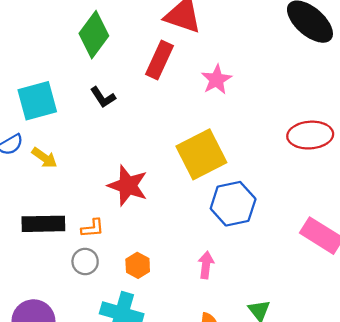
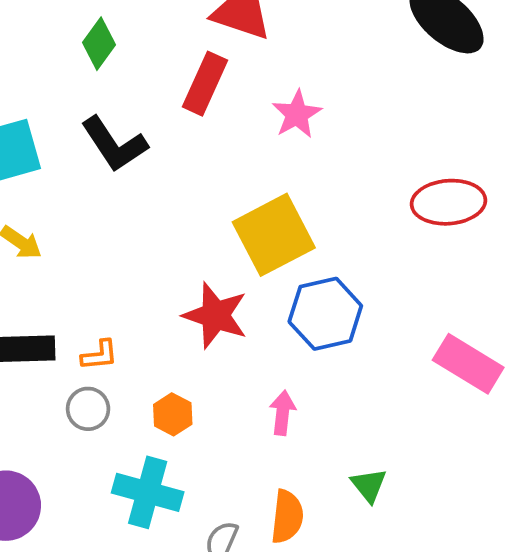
green diamond: (94, 35) -> (99, 44), size x0.7
black L-shape: (103, 97) -> (114, 144), size x1.6
red star: (128, 186) -> (215, 315), moved

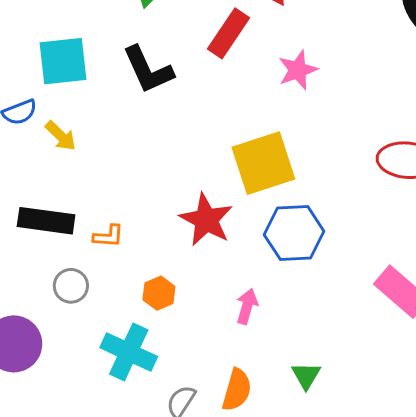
gray circle: (88, 409) -> (71, 286), moved

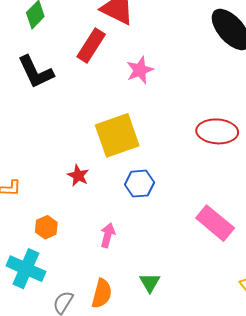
red star: (206, 220) -> (78, 176), size x0.6
blue hexagon: (294, 233) -> (139, 184), size x0.7

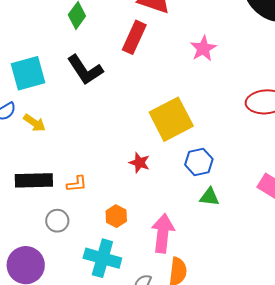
pink star: (140, 70) -> (203, 48), moved
pink arrow: (108, 235) -> (163, 233), moved, size x1.6
green triangle: (150, 283) -> (209, 197), moved, turned -45

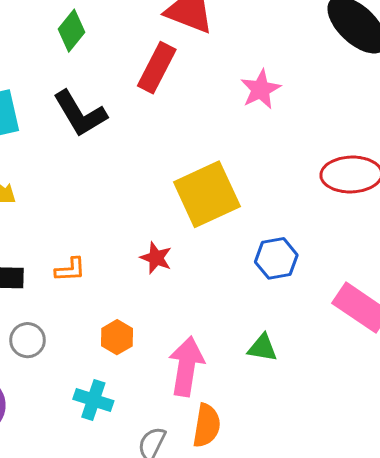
blue hexagon: (199, 162) -> (276, 258), moved
orange L-shape: (77, 184) -> (70, 270), moved
green triangle: (209, 197) -> (262, 348), moved
cyan cross: (102, 258) -> (93, 400), size x0.7

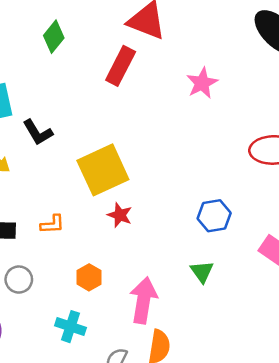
black L-shape: (80, 114) -> (38, 132), moved, size x0.7
yellow square: (207, 194) -> (103, 170), moved
green triangle: (262, 348) -> (202, 272), moved, turned 45

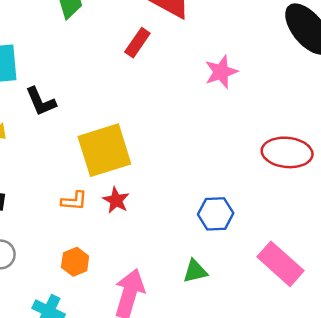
red rectangle: (121, 66) -> (137, 43), size x0.7
orange L-shape: (52, 224) -> (74, 201), moved
green triangle: (202, 272) -> (195, 271), turned 45

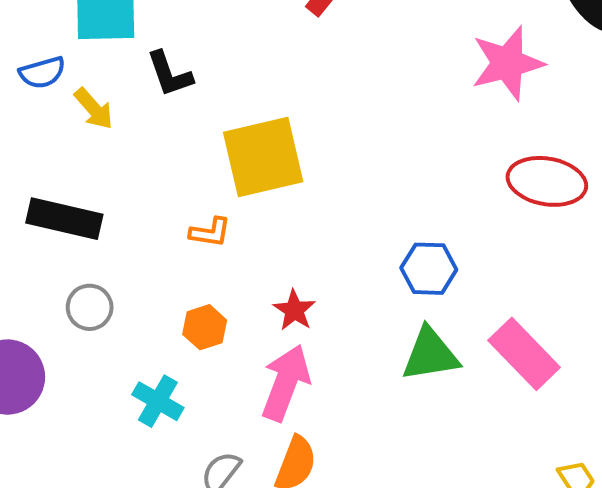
pink star: (221, 72) -> (507, 63), moved, size x1.4
red star: (116, 200) -> (294, 310), moved
green triangle: (195, 271) -> (430, 355), moved, size x1.5

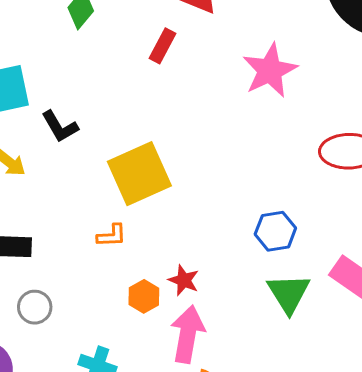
pink star: (507, 63) -> (270, 70), moved
orange hexagon: (205, 327) -> (144, 296), moved
green triangle: (430, 355) -> (289, 293), turned -42

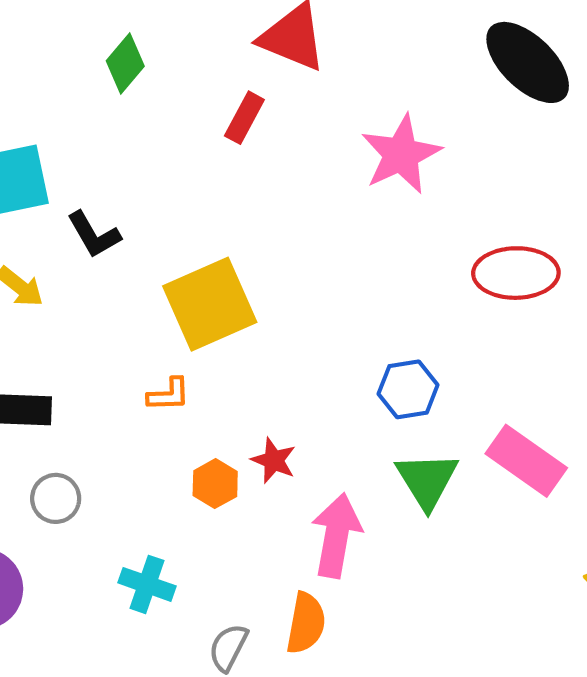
pink arrow: (188, 334) -> (336, 535), moved

